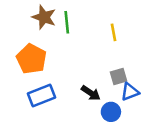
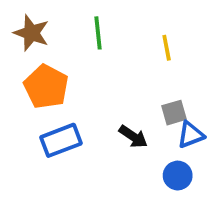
brown star: (44, 17) -> (31, 33), moved
blue circle: (111, 112) -> (178, 176), moved

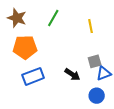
green line: (98, 33) -> (53, 18), turned 36
orange pentagon: (46, 87) -> (25, 47), turned -30

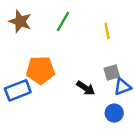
orange pentagon: (25, 47) -> (40, 70), moved
blue rectangle: (33, 76) -> (18, 90), moved

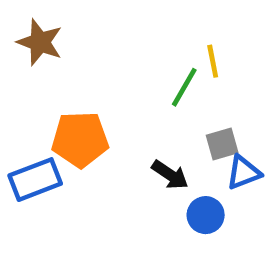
green line: (63, 21) -> (184, 87), moved
blue circle: (114, 113) -> (206, 215), moved

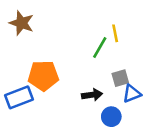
black arrow: (170, 175) -> (92, 95), turned -42

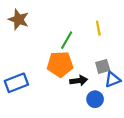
green line: (100, 47) -> (67, 40), moved
orange pentagon: (43, 76) -> (60, 64), moved

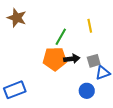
black arrow: (79, 81) -> (72, 59), moved
blue rectangle: (16, 83) -> (15, 90), moved

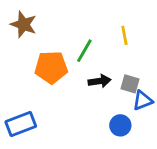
orange pentagon: (55, 59) -> (51, 67), moved
gray square: (94, 61) -> (130, 84), turned 32

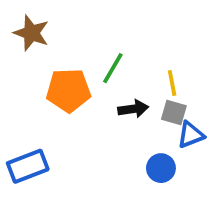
yellow line: (124, 35) -> (172, 83), moved

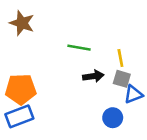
green line: (113, 68) -> (79, 48), turned 70
orange pentagon: (68, 90) -> (21, 89), moved

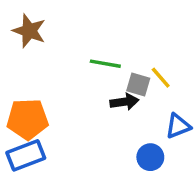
yellow line: (120, 58) -> (161, 78), turned -30
gray square: (122, 79) -> (138, 84), moved

